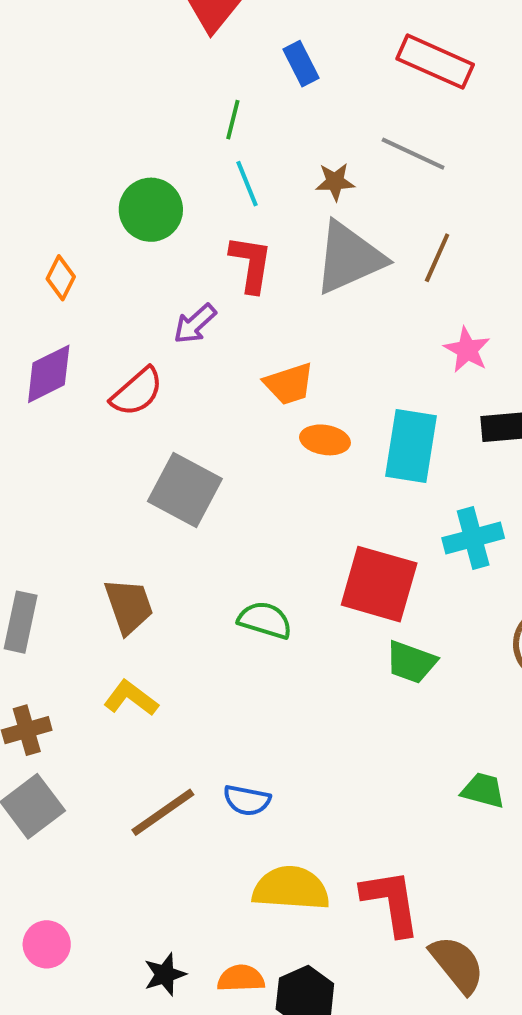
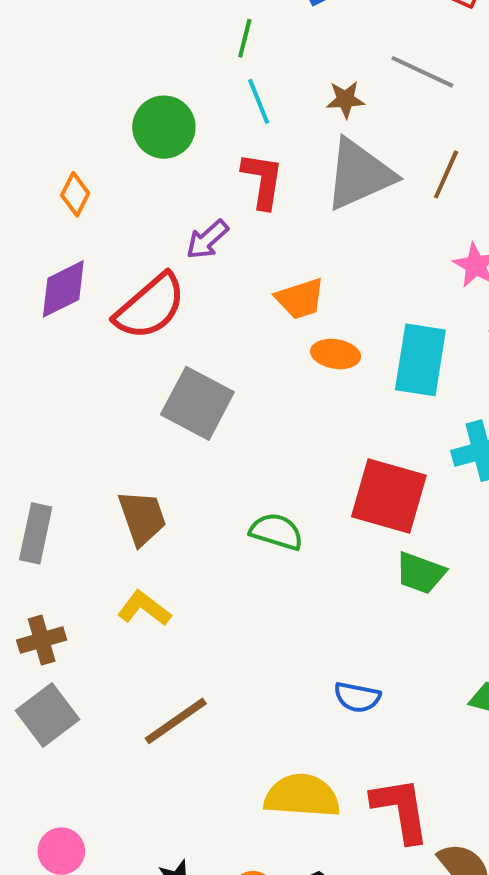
red semicircle: (137, 392) -> (150, 307), size x1.4
blue semicircle: (247, 800) -> (357, 697), moved

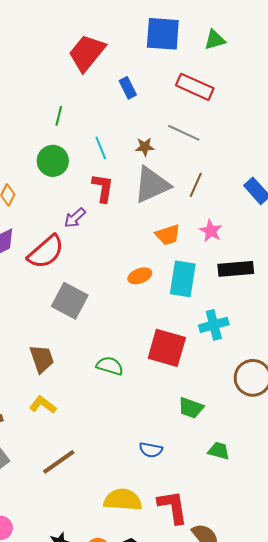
green line: (245, 38) -> (59, 116), moved
orange trapezoid: (300, 299) -> (168, 235), moved
orange ellipse: (336, 354) -> (140, 276), turned -30
green trapezoid: (420, 573) -> (191, 408), moved

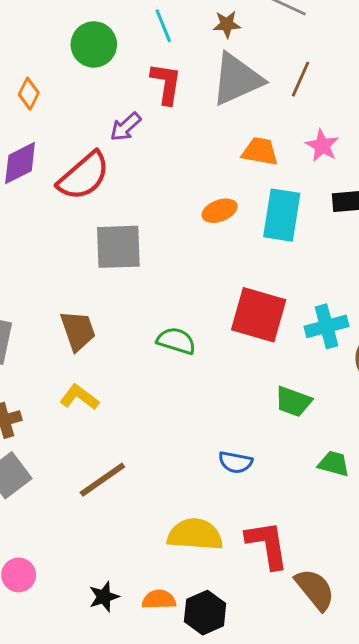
orange trapezoid: (168, 235) -> (260, 151), turned -152
gray square: (70, 301) -> (118, 247), turned -30
cyan cross: (214, 325) -> (327, 326), moved

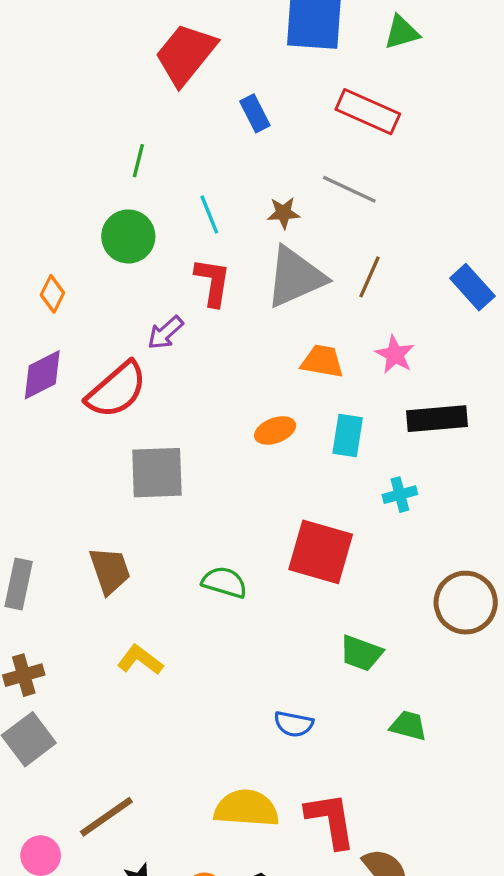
cyan rectangle: (282, 215) -> (348, 436), size x0.7
cyan cross: (327, 326) -> (400, 495), moved, size x0.7
yellow L-shape: (79, 397) -> (140, 660), moved
brown line: (102, 480) -> (106, 817), moved

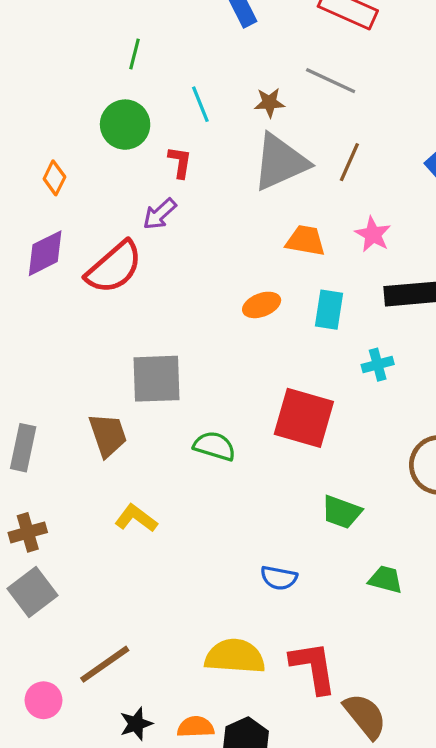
red L-shape: (213, 282) -> (180, 162), moved, size x0.7
gray square: (157, 473) -> (156, 379), moved

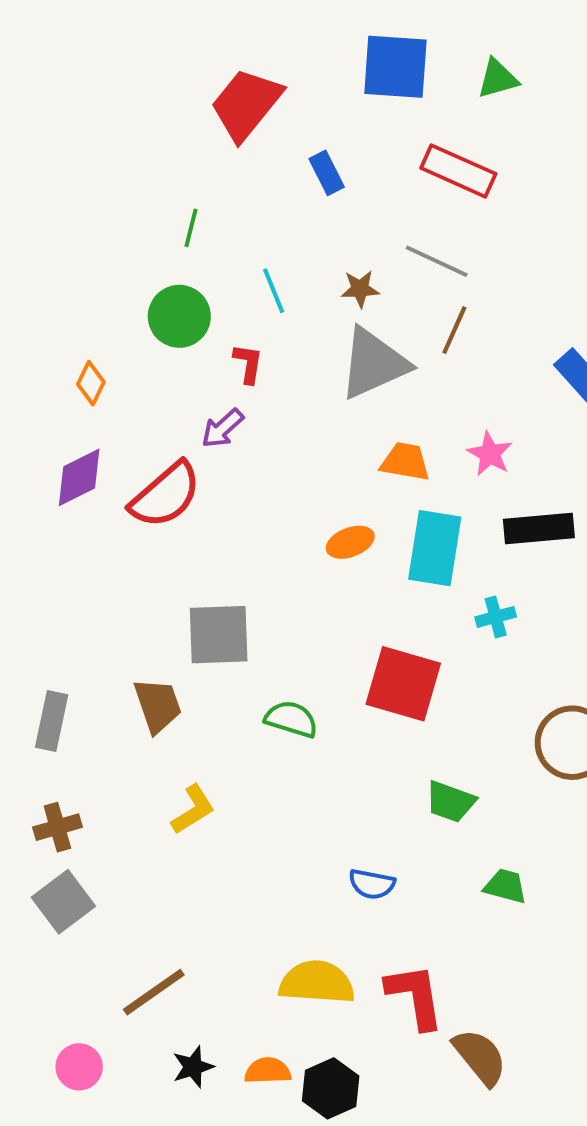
brown line: (349, 162) -> (454, 330), moved
cyan rectangle: (329, 310) -> (435, 548), size x1.5
yellow L-shape: (136, 518) -> (193, 809), turned 111
pink circle: (44, 700) -> (79, 1067), moved

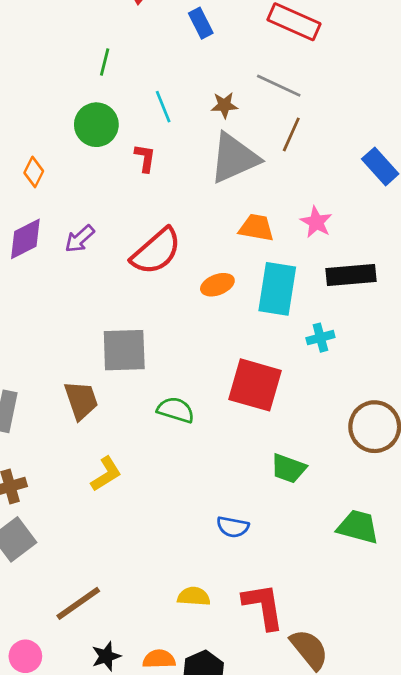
purple arrow: (223, 428) -> (80, 239), moved
red semicircle: (166, 495) -> (156, 251), moved
green trapezoid: (505, 886) -> (358, 527), moved, size x1.4
yellow semicircle: (317, 982) -> (194, 596), size x0.6

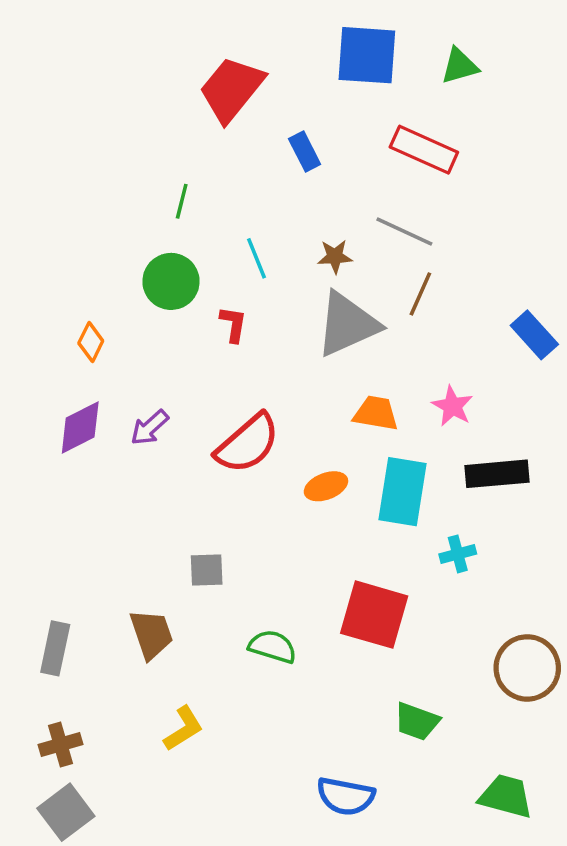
gray square: (124, 350) -> (207, 570), size x0.6
blue semicircle: (233, 527) -> (346, 796), size x1.4

